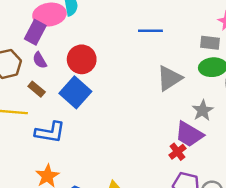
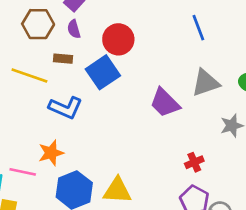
blue line: (150, 31) -> (198, 28), turned 55
brown rectangle: (37, 89) -> (63, 59), turned -49
purple trapezoid: (189, 134) -> (165, 103), moved

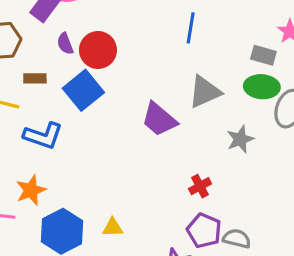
blue line: (198, 28) -> (191, 28), turned 35
purple semicircle: (74, 29) -> (65, 44), moved
yellow triangle: (117, 191) -> (113, 227), size x0.6

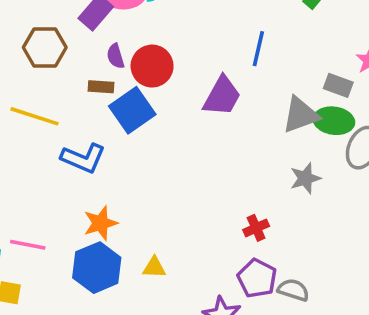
brown rectangle: (35, 78) -> (101, 87), moved
gray triangle: (205, 92) -> (300, 115), moved
purple trapezoid: (159, 119) -> (222, 96), moved, turned -105
orange star: (31, 190) -> (100, 223), moved

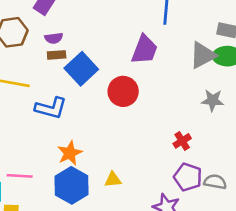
purple semicircle: (116, 56) -> (54, 38), moved, turned -72
red circle: (152, 66) -> (123, 91), moved
gray star: (305, 178) -> (213, 100), turned 30

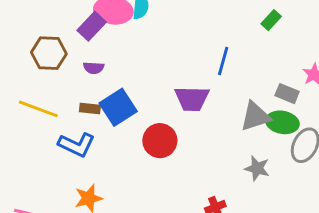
purple trapezoid: (144, 50) -> (192, 99), turned 60
brown rectangle: (57, 55) -> (90, 109), moved

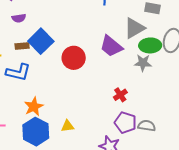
purple trapezoid: (192, 99) -> (111, 46), moved, turned 50
green ellipse: (282, 122) -> (150, 45), moved

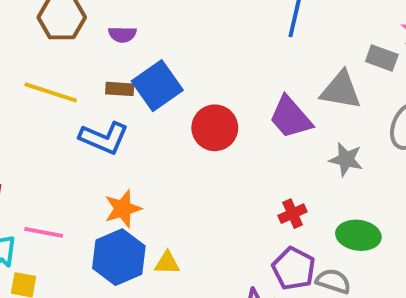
gray triangle: (134, 28) -> (341, 90), turned 30
green ellipse: (150, 45) -> (358, 235), moved
yellow triangle: (68, 126) -> (167, 263), moved

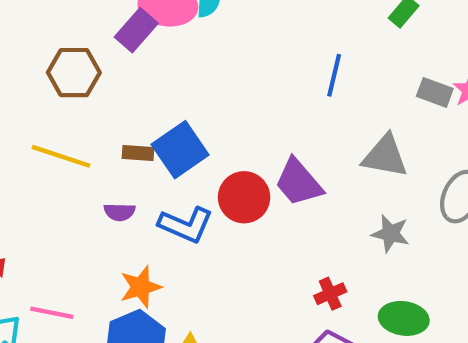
purple semicircle: (122, 34) -> (120, 212), moved
gray rectangle: (382, 58) -> (435, 92), moved
purple trapezoid: (290, 117) -> (299, 182), moved
blue L-shape: (104, 138) -> (186, 225), moved

